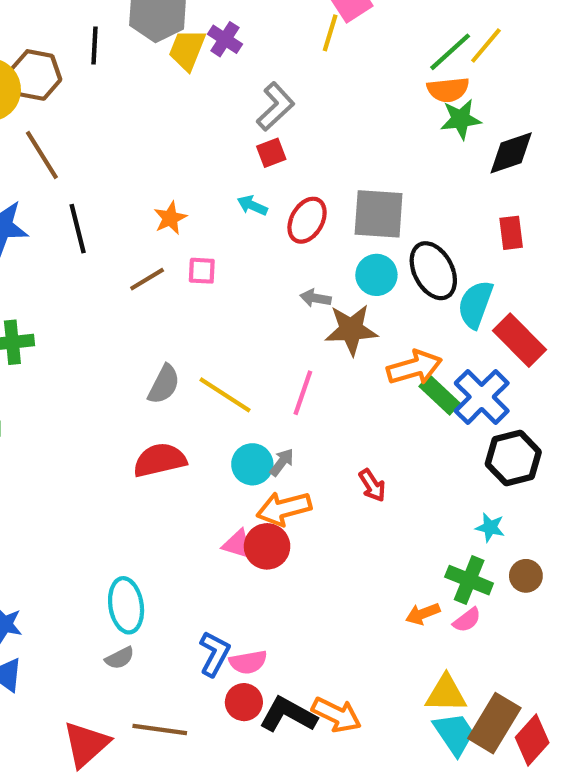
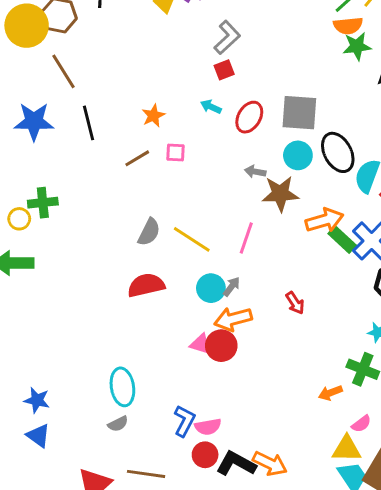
pink semicircle: (467, 620) -> (361, 424), moved

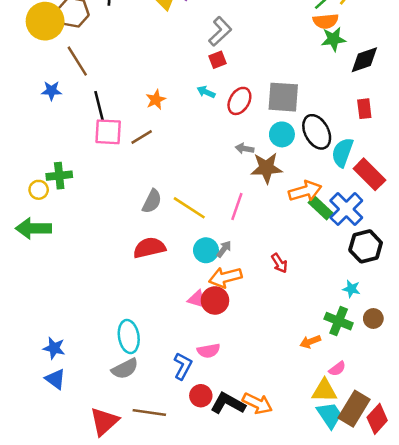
blue star: (34, 121) -> (51, 91), moved, size x0.6
pink square: (176, 152) -> (108, 132), moved, size x1.6
gray semicircle: (118, 424) -> (125, 369), size x1.5
pink semicircle: (208, 427) -> (209, 351), moved

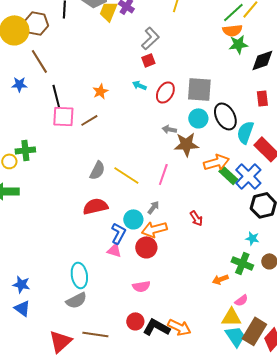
cyan circle: (206, 250) -> (133, 219), moved
pink triangle: (197, 299) -> (114, 250), moved
blue L-shape: (183, 366) -> (118, 233), moved

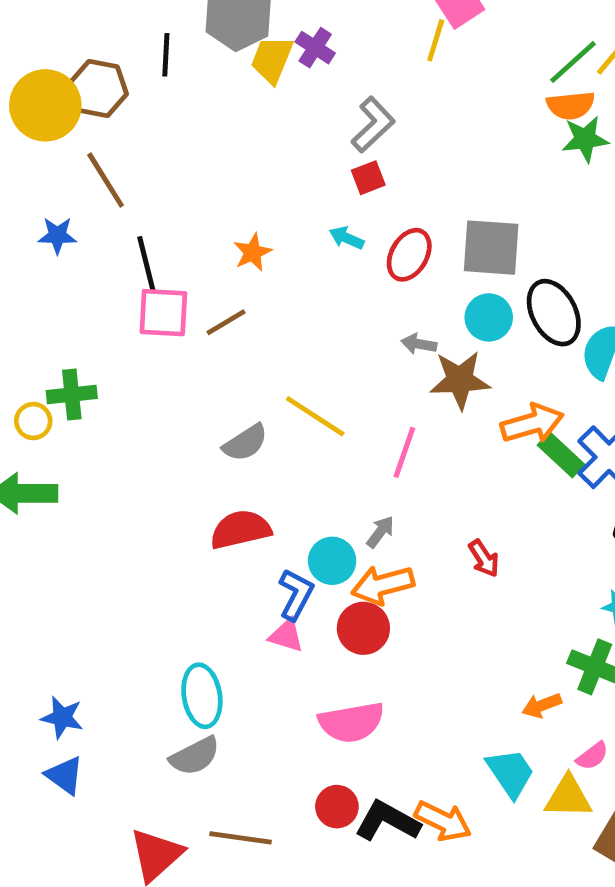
gray semicircle: (97, 170) -> (245, 443), turned 30
yellow line: (126, 175) -> (315, 416), moved
pink semicircle: (141, 286) -> (351, 722), size x1.5
cyan trapezoid: (235, 336) -> (510, 773), moved

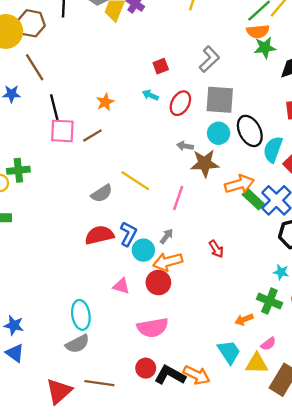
gray L-shape: (373, 125) -> (209, 59), moved
blue L-shape: (296, 595) -> (128, 234), moved

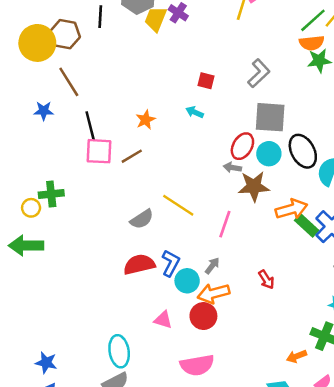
red square: (161, 66) -> (206, 81), turned 35
red ellipse: (180, 103) -> (242, 146), moved

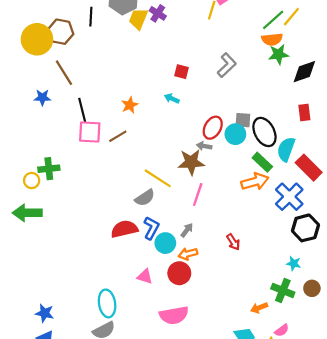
gray square: (270, 117) -> (243, 120), moved, size x0.6
brown star: (254, 186) -> (191, 162), moved
gray semicircle: (142, 219) -> (145, 198), moved
green rectangle: (307, 225) -> (262, 162), moved
orange arrow: (213, 293) -> (188, 254), size x0.7

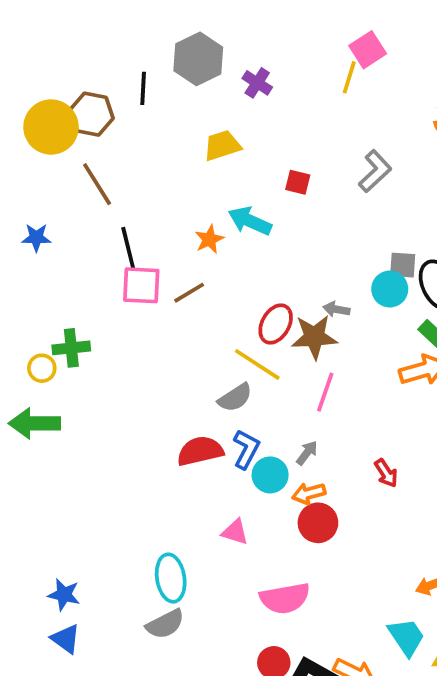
yellow trapezoid: (138, 19) -> (222, 145), moved, turned 50
blue star: (42, 97) -> (36, 237), moved
cyan arrow: (172, 99) -> (250, 221), moved, size x1.6
red ellipse: (213, 128) -> (276, 324), moved
red circle: (179, 273) -> (318, 523), moved

